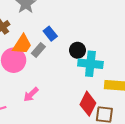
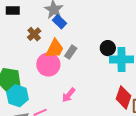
blue rectangle: (50, 34) -> (59, 22), moved

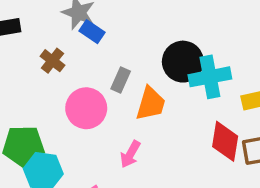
black circle: (108, 48) -> (183, 62), size x1.5
orange trapezoid: (55, 49) -> (151, 104), moved

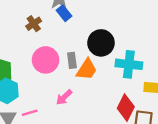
black circle: (183, 62) -> (101, 43), moved
gray rectangle: (121, 80) -> (72, 60), moved, turned -49

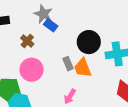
pink circle: (46, 60) -> (32, 70), moved
orange trapezoid: (87, 70) -> (83, 68), turned 140

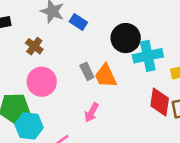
blue rectangle: (51, 25) -> (78, 22), moved
black circle: (89, 42) -> (126, 38), moved

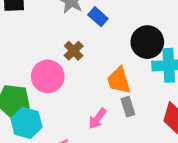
brown cross: (34, 46) -> (74, 51), moved
gray rectangle: (87, 71) -> (128, 107), moved

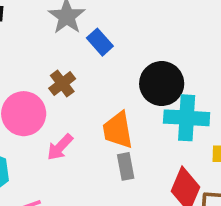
pink arrow: (97, 118) -> (60, 147), moved

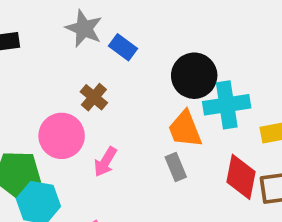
orange trapezoid: (118, 130) -> (185, 129), moved

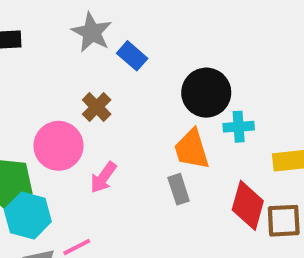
cyan cross: (227, 105) -> (239, 127), size x0.6

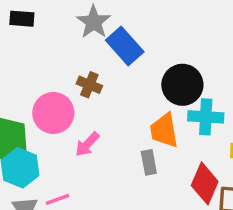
blue rectangle: (132, 56) -> (125, 46), size x1.5
brown cross: (97, 107) -> (89, 85), turned -30
cyan cross: (239, 127) -> (206, 117), size x1.4

